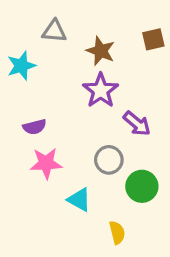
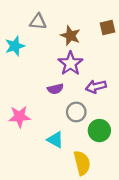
purple arrow: (137, 124) -> (96, 87), turned 126
purple semicircle: (35, 127) -> (55, 89), moved
pink star: (46, 163) -> (19, 117), moved
yellow semicircle: (117, 233) -> (82, 163), size x1.5

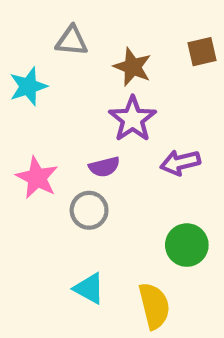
gray circle: (76, 112) -> (89, 210), moved
pink star: (19, 117) -> (37, 178), moved, turned 30
cyan triangle: (55, 140) -> (89, 288), moved

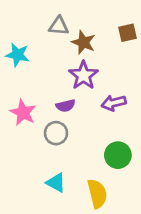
gray triangle: (72, 41) -> (59, 26), moved
cyan star: (28, 86) -> (17, 55), turned 30

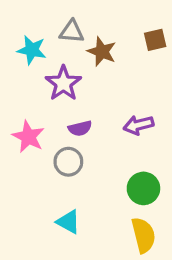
cyan star: (17, 55) -> (32, 50), moved
purple star: (83, 75) -> (63, 83), moved
yellow semicircle: (97, 194) -> (143, 235), moved

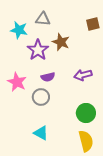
brown star: (102, 52) -> (61, 42), moved

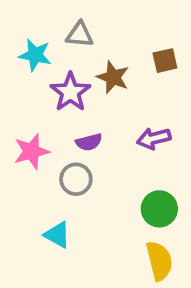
brown square: (93, 24) -> (165, 61), moved
pink star: (17, 82) -> (31, 151), turned 30
cyan triangle: (41, 133) -> (57, 235), moved

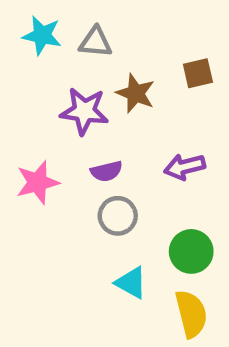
cyan star: (35, 55) -> (42, 35), moved
purple star: (70, 92) -> (84, 111), turned -30
gray circle: (76, 179) -> (118, 216), moved
cyan triangle: (57, 235) -> (131, 283), moved

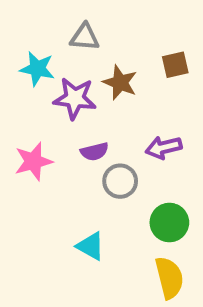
cyan star: (42, 35) -> (37, 69), moved
gray circle: (118, 216) -> (120, 181), moved
cyan triangle: (131, 283) -> (91, 246), moved

